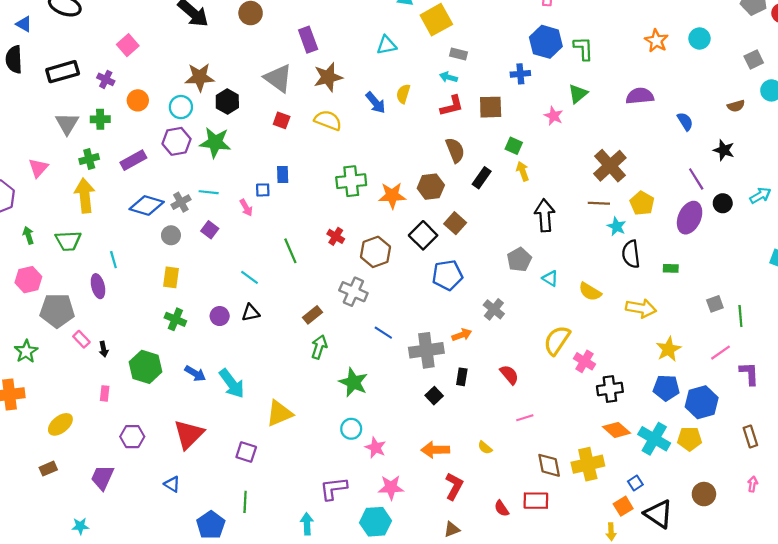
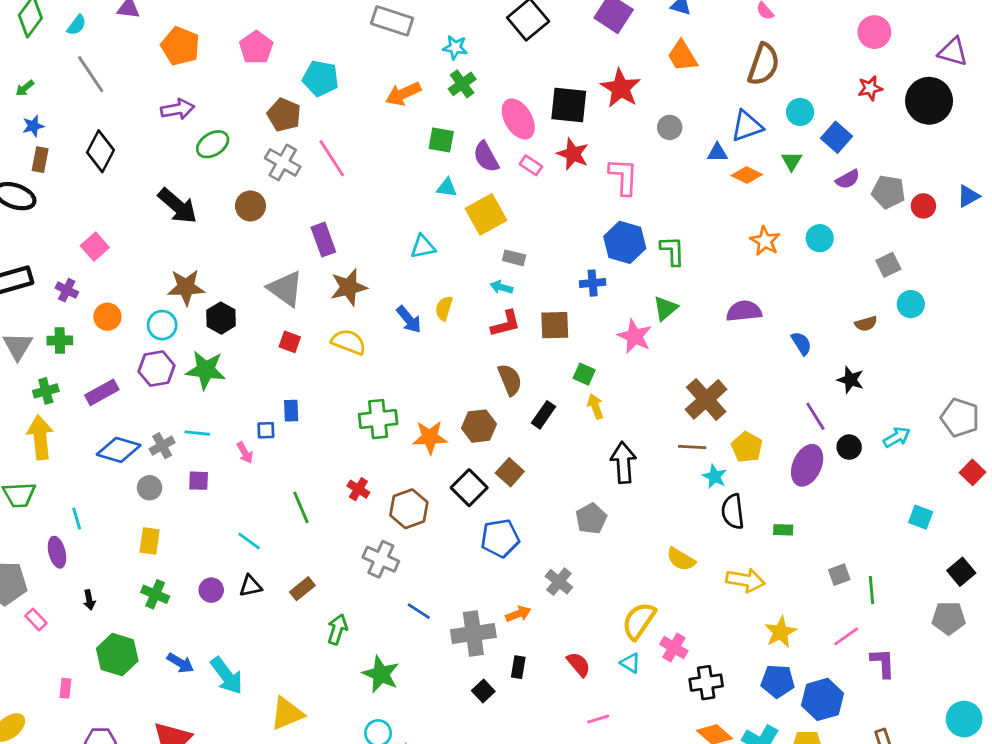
pink star: (554, 116) -> (635, 336), size x1.4
purple square: (210, 230) -> (199, 481), turned -35
cyan triangle: (550, 278) -> (630, 663), moved
brown rectangle: (312, 315) -> (302, 589), moved
black arrow: (104, 349) -> (89, 600), moved

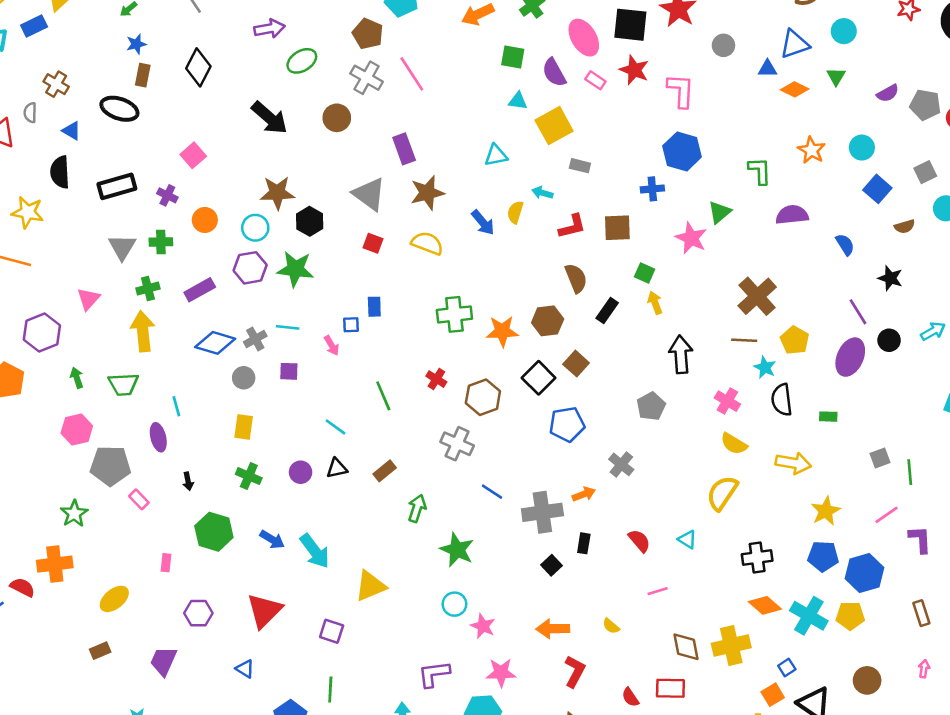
blue square: (837, 137) -> (877, 189), moved
green L-shape: (672, 251) -> (760, 171), moved
cyan arrow: (501, 287) -> (542, 193), moved
yellow semicircle: (639, 621) -> (722, 493), moved
pink cross: (674, 648) -> (727, 401), moved

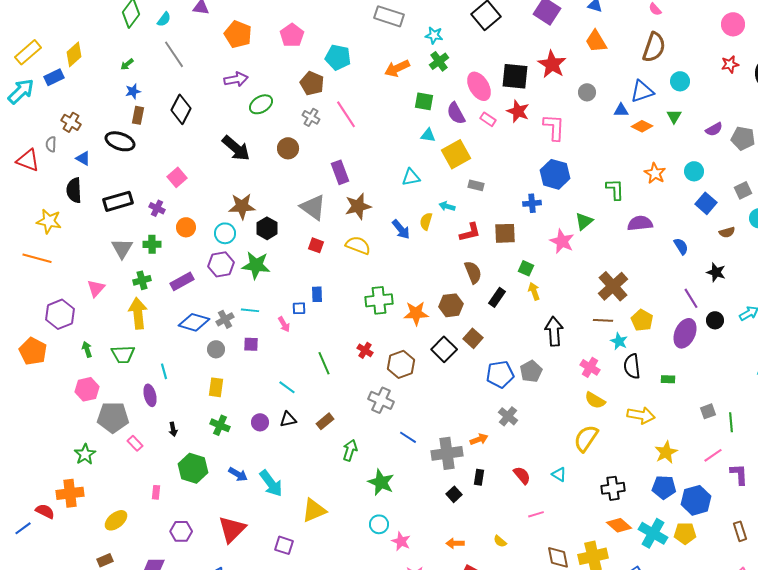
gray cross: (367, 78) -> (311, 117), size x0.7
blue pentagon: (567, 424) -> (500, 374), moved
orange arrow: (553, 629) -> (455, 543), size x0.7

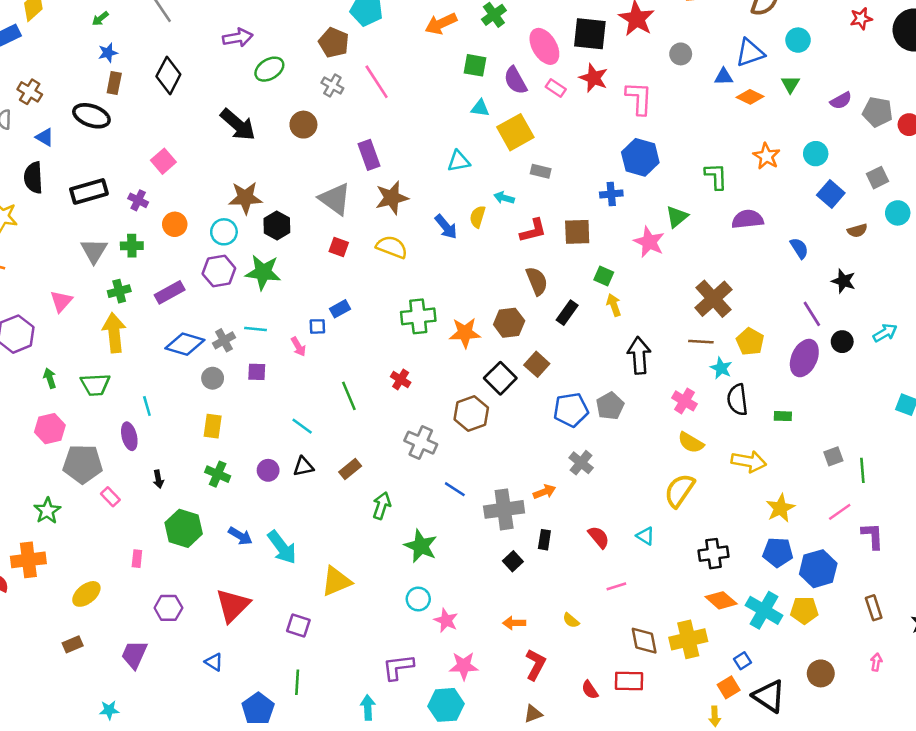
blue rectangle: (317, 294) -> (340, 309), turned 63
brown hexagon: (401, 364) -> (471, 414), moved

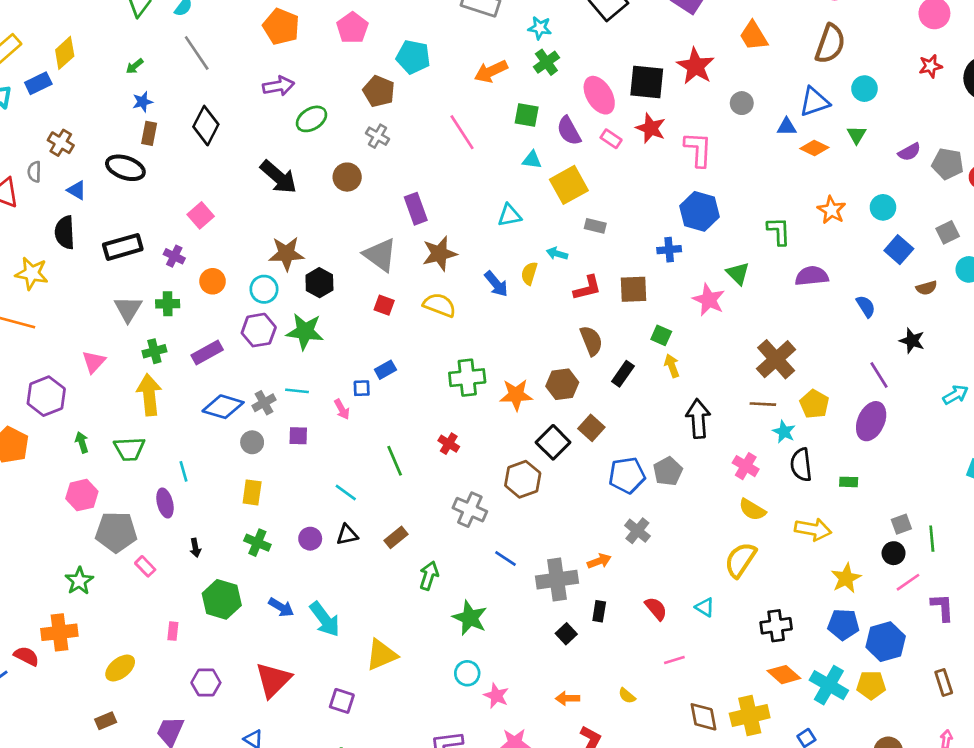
pink line: (377, 82) -> (462, 132), moved
green triangle: (677, 217) -> (738, 273), turned -35
black circle: (842, 342) -> (894, 553), moved

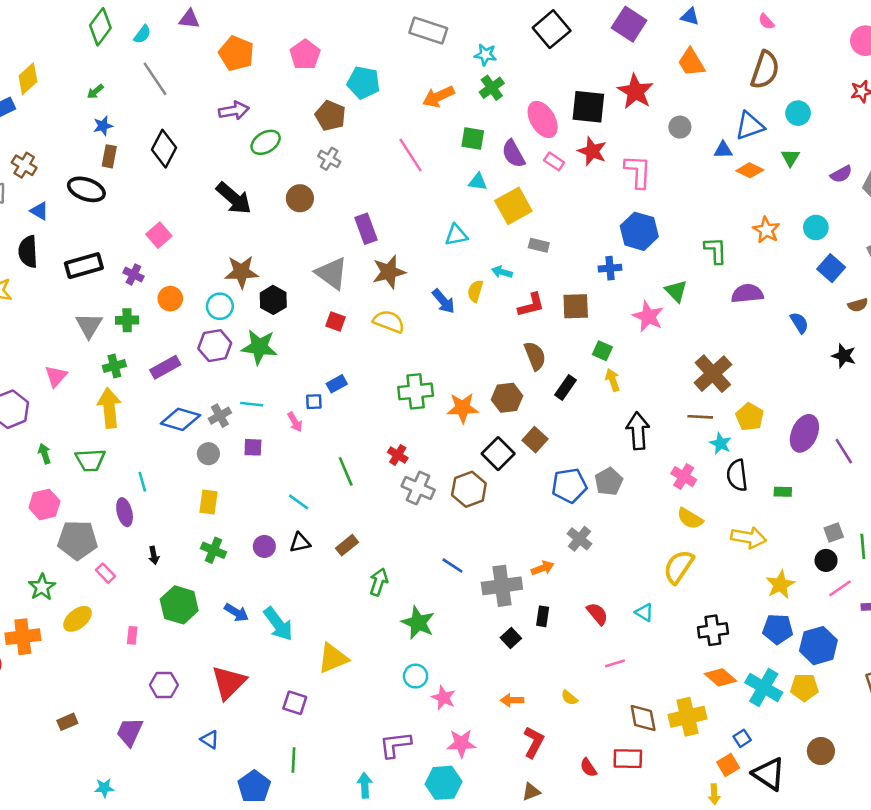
purple line: (879, 375) -> (844, 451), moved
gray cross: (470, 510) -> (418, 488), moved
yellow ellipse: (120, 668) -> (78, 619), moved

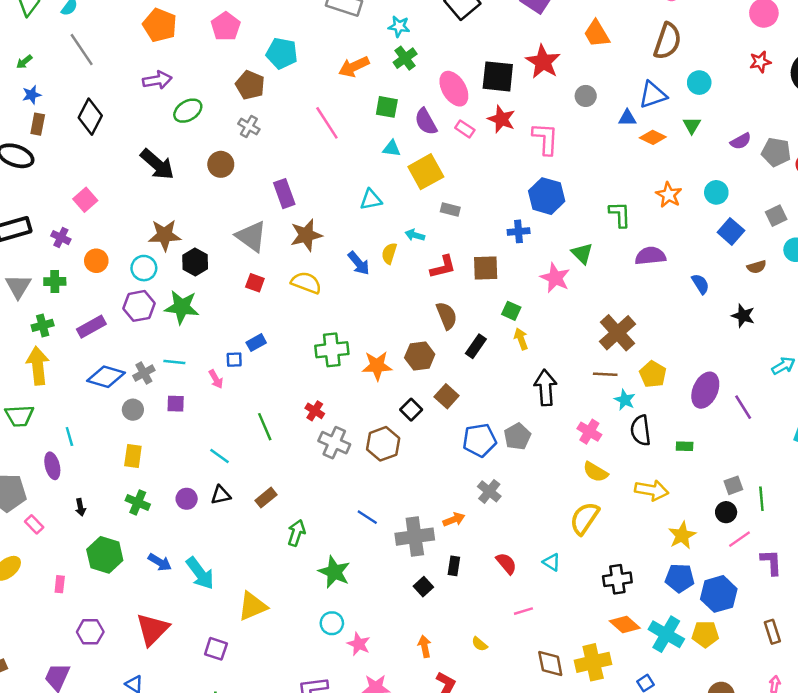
black square: (498, 454) -> (411, 410), size x0.7
orange arrow: (512, 700) -> (425, 646), turned 80

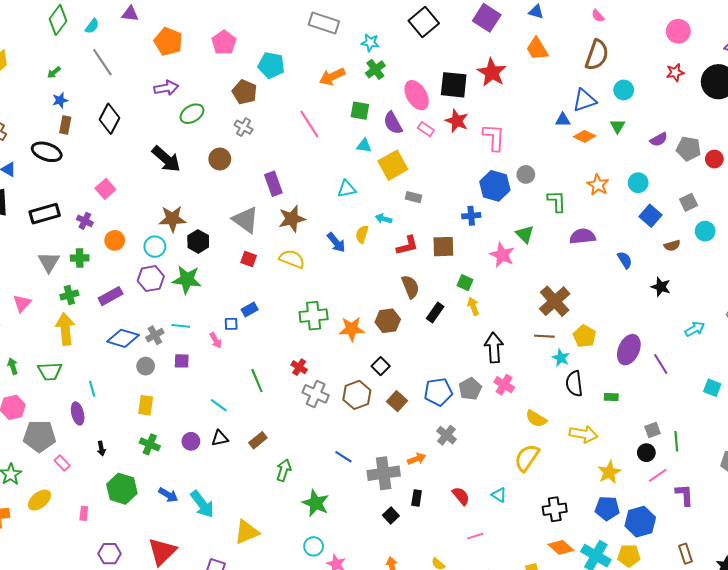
gray circle: (586, 96) -> (526, 174), moved
brown square: (447, 396) -> (397, 401), moved
pink cross: (589, 432) -> (504, 385), moved

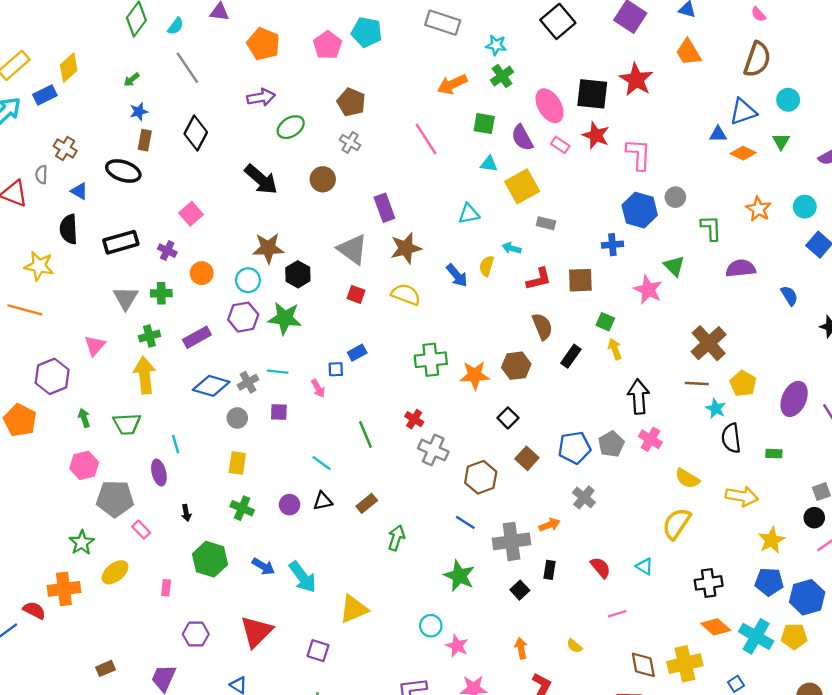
cyan pentagon: (271, 65) -> (367, 32), moved
brown hexagon: (357, 395) -> (481, 477), moved
green star: (316, 503) -> (459, 576), moved

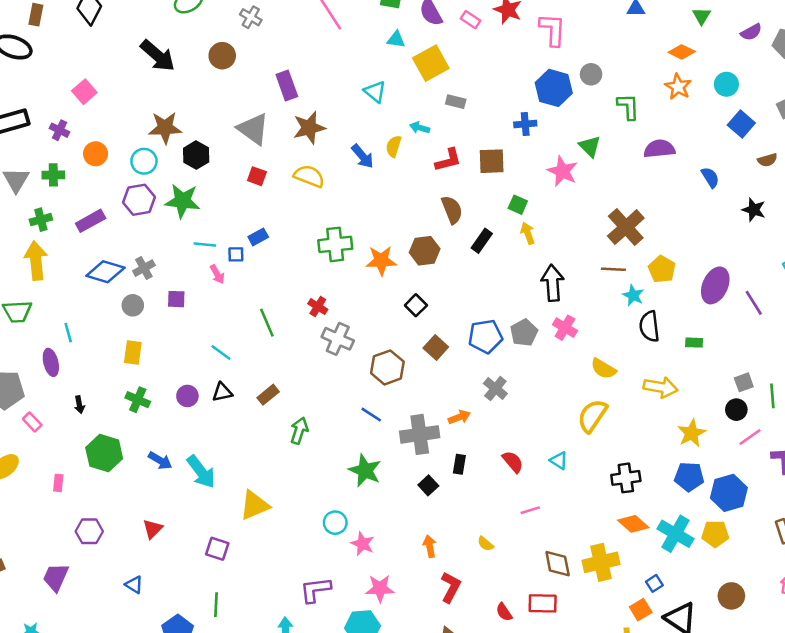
orange diamond: (743, 153) -> (682, 52), moved
cyan triangle: (469, 214) -> (375, 92), turned 50
cyan line: (278, 372) -> (205, 244), moved
red triangle: (256, 632) -> (153, 529), size x0.6

